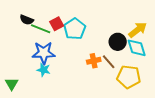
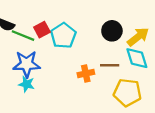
black circle: (118, 42) -> (112, 31), moved
brown line: (109, 62) -> (110, 65), moved, turned -49

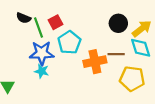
green line: (23, 36) -> (38, 28), turned 48
cyan pentagon: (63, 36) -> (69, 42), moved
orange cross: (86, 74) -> (95, 62), size x1.5

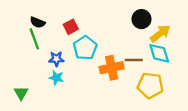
black circle: (118, 23) -> (141, 19), moved
green line: (38, 28) -> (34, 39), moved
blue star: (42, 53) -> (56, 59), size x0.6

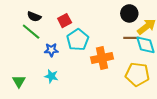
green line: (34, 39) -> (31, 32), turned -30
brown line: (134, 60) -> (131, 38), moved
cyan star: (56, 78) -> (51, 76), moved

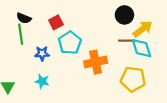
green line: (31, 32) -> (21, 34), turned 42

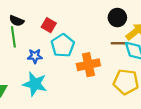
red square: (56, 22) -> (49, 25), turned -32
cyan star: (42, 81) -> (35, 84), size x1.6

